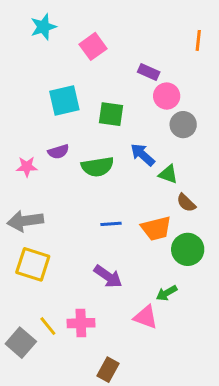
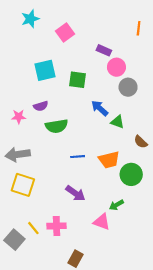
green semicircle: (97, 167) -> (57, 126), moved
brown semicircle: (186, 203) -> (141, 142), moved

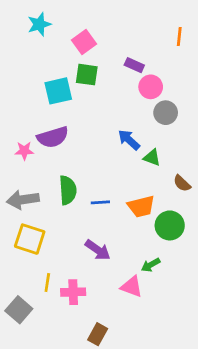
green square: (78, 80) -> (87, 75), moved
purple semicircle: (41, 106) -> (53, 137), size x1.6
green semicircle: (57, 126) -> (68, 190), moved, turned -85
yellow line: (33, 228) -> (47, 283), moved, turned 48

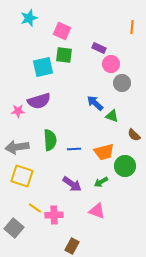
pink square: (84, 42) -> (62, 31), turned -30
green arrow: (151, 265) -> (101, 182), moved
yellow line: (47, 283) -> (35, 208), turned -64

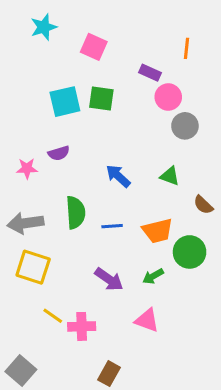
orange line: (132, 27) -> (186, 48), moved
green square: (64, 55) -> (101, 99), moved
purple semicircle: (39, 101) -> (59, 153), size x0.6
blue arrow: (95, 103) -> (118, 176), moved
gray square: (14, 228) -> (21, 371), moved

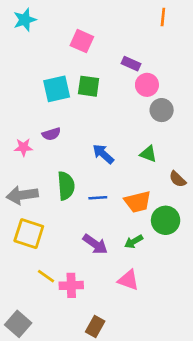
cyan star: (44, 27) -> (25, 20), moved
orange line: (186, 48) -> (163, 17), moved

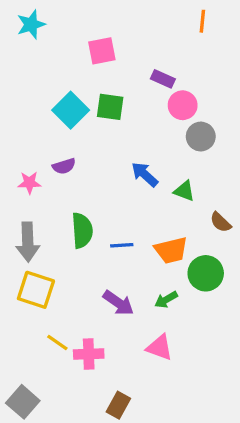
pink square: (82, 41) -> (102, 51), turned -35
cyan square: (57, 89) -> (71, 110), turned -32
blue arrow: (103, 154) -> (145, 174), moved
gray arrow: (22, 195) -> (28, 242), turned -84

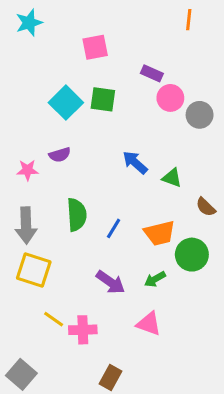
gray circle: (201, 137) -> (200, 115), moved
blue line: (122, 245) -> (114, 228), turned -55

